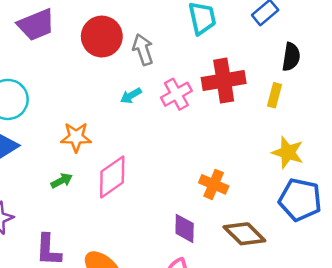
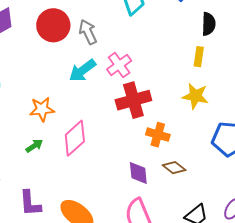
red cross: (224, 81) -> (133, 100), moved
cyan arrow: (131, 96) -> (82, 70), size x1.6
yellow star: (288, 152) -> (195, 96), moved
brown diamond: (244, 234) -> (174, 168), moved, size x0.7

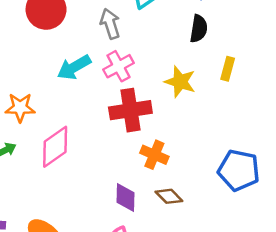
black semicircle: (209, 24) -> (199, 29), moved
gray arrow: (88, 32) -> (110, 24), moved
yellow rectangle: (199, 57) -> (228, 69), moved
yellow star: (195, 96) -> (180, 82), moved

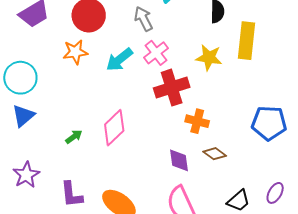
yellow rectangle: (228, 69) -> (247, 41), size x1.8
orange star: (20, 108) -> (75, 52), moved

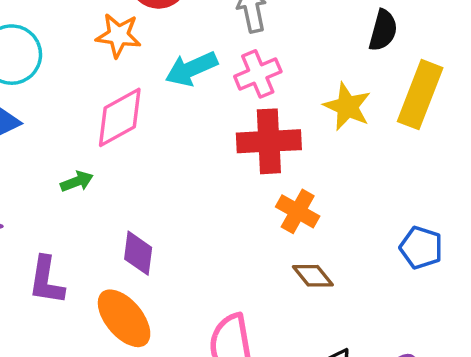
blue pentagon: (269, 123) -> (421, 248), size x0.7
pink diamond: (114, 128) -> (120, 117), moved
purple diamond: (179, 160) -> (138, 253), moved

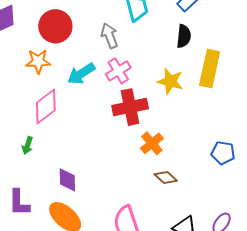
green arrow: (77, 181) -> (27, 145), turned 138
orange cross: (298, 211) -> (152, 143), turned 30

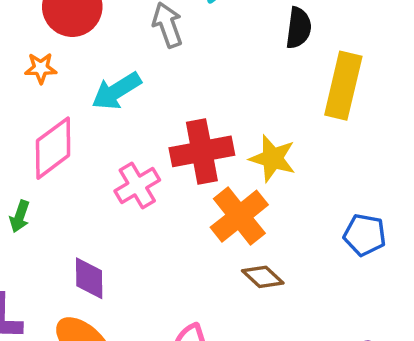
orange star: (38, 61) -> (41, 68), size x0.7
pink cross: (118, 71) -> (137, 185), moved
yellow star: (170, 81) -> (273, 158), moved
orange cross: (152, 143) -> (239, 216), size x1.4

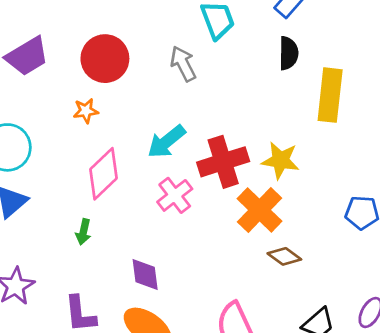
cyan arrow: (116, 91) -> (166, 142), moved

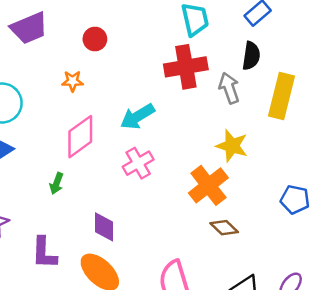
red circle: (105, 59) -> (95, 39), size x0.6
gray arrow: (183, 64) -> (229, 88), moved
red cross: (223, 162) -> (186, 67), moved

